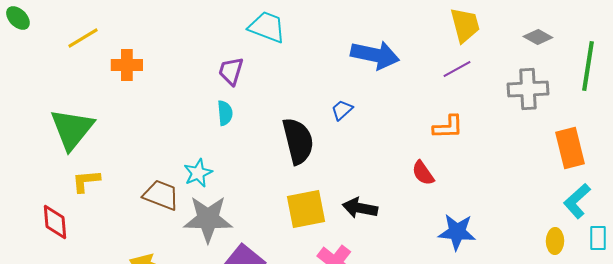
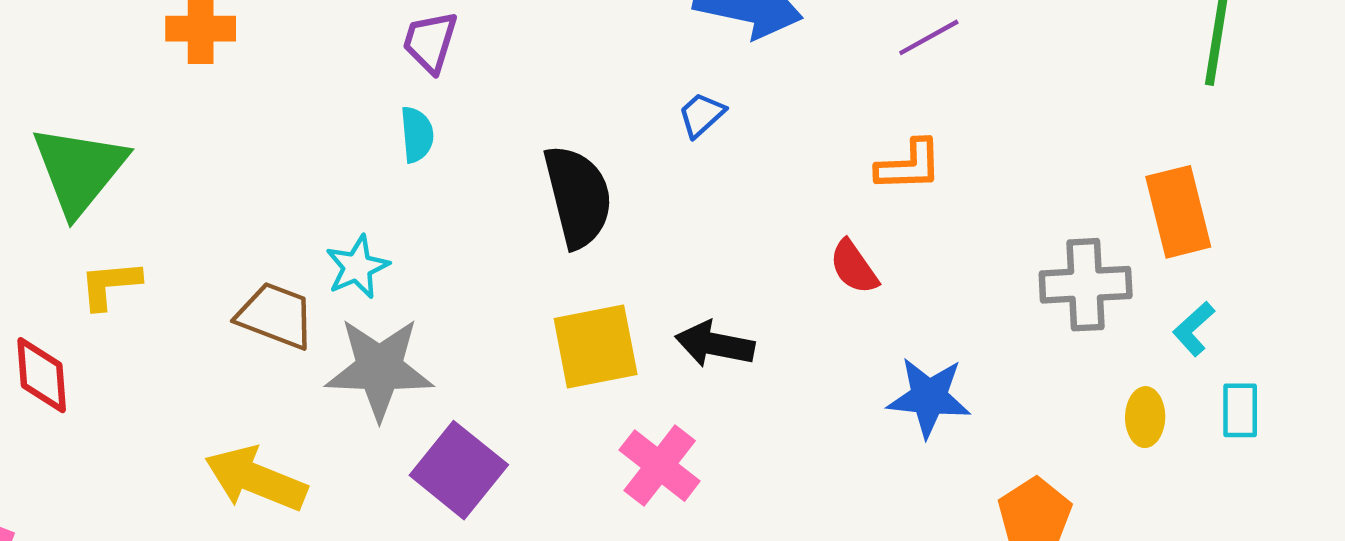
gray cross: (528, 89) -> (1086, 285), moved
blue trapezoid: (342, 110) -> (702, 115), moved
cyan L-shape: (577, 201) -> (1194, 329), size x0.7

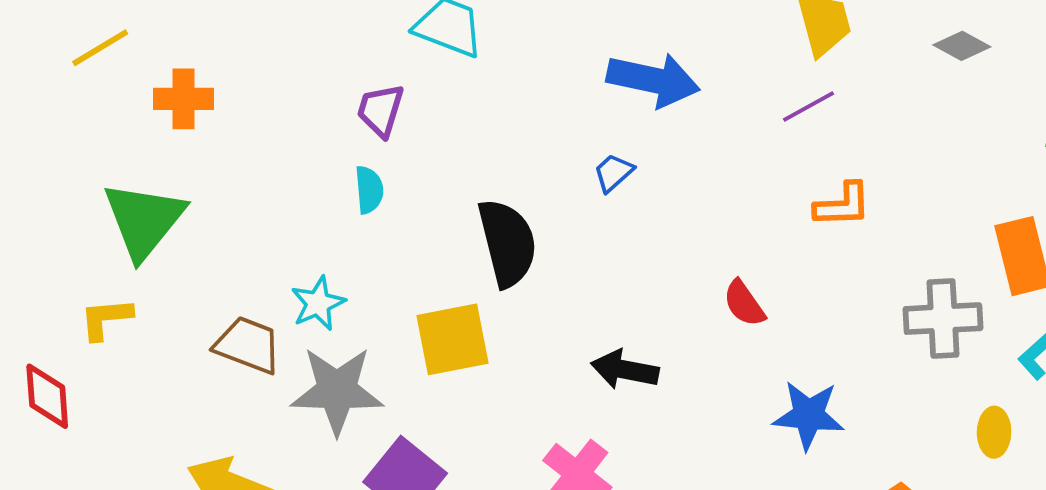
orange L-shape: (909, 165) -> (843, 205), moved
green triangle: (79, 170) -> (144, 220), moved
yellow square: (596, 346) -> (452, 339), moved

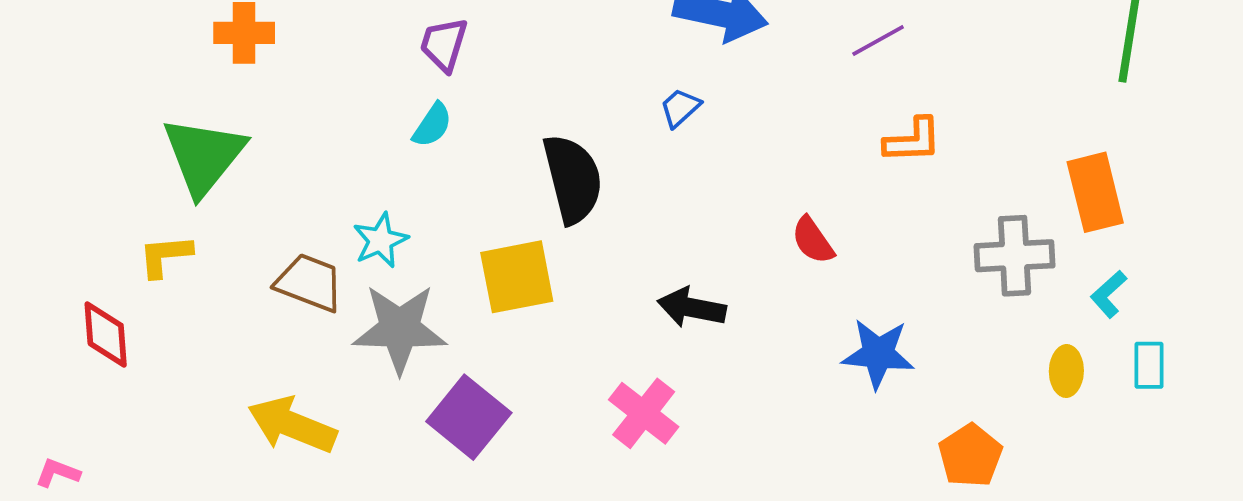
cyan semicircle: (369, 190) -> (432, 125), turned 39

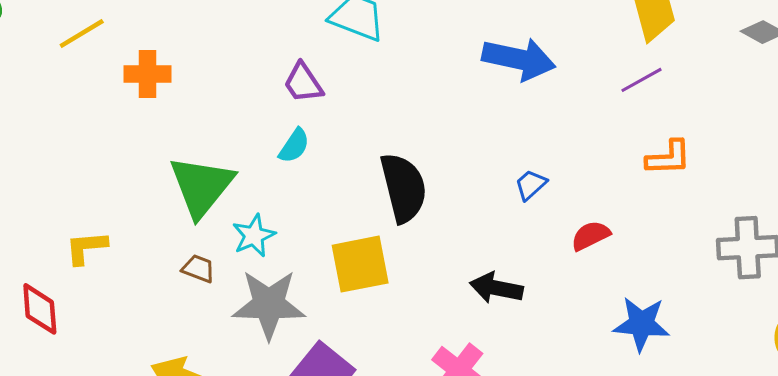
purple trapezoid: (444, 44) -> (303, 83), turned -51
blue trapezoid: (680, 108) -> (531, 185), moved
green triangle: (204, 156) -> (201, 186), moved
red semicircle: (813, 240) -> (591, 236), turned 99
brown trapezoid: (309, 283) -> (198, 269), size x0.6

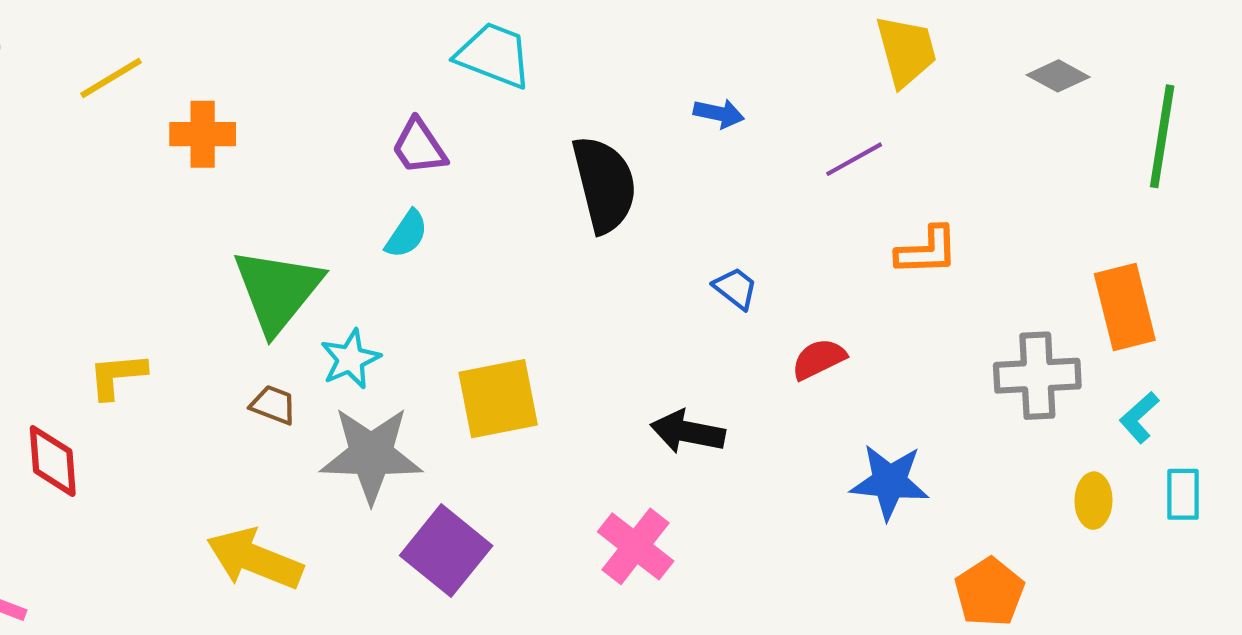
blue arrow: (519, 59) -> (719, 113), size x0.5
purple line: (641, 80) -> (854, 159), moved
blue trapezoid: (531, 185) -> (735, 288), turned 80
black semicircle: (403, 188) -> (604, 184), moved

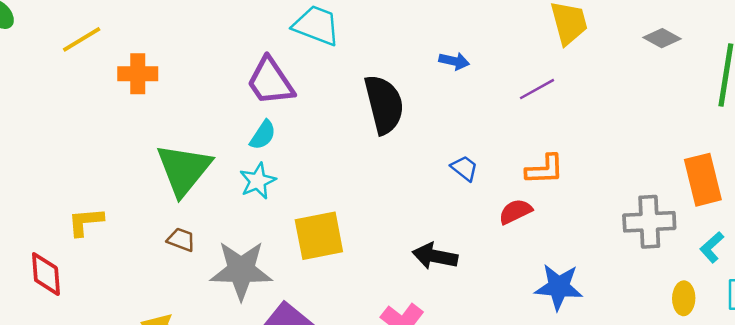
purple trapezoid: (419, 147) -> (270, 81), size x1.4
orange L-shape: (927, 251) -> (545, 169), moved
cyan star: (350, 359) -> (258, 181), moved

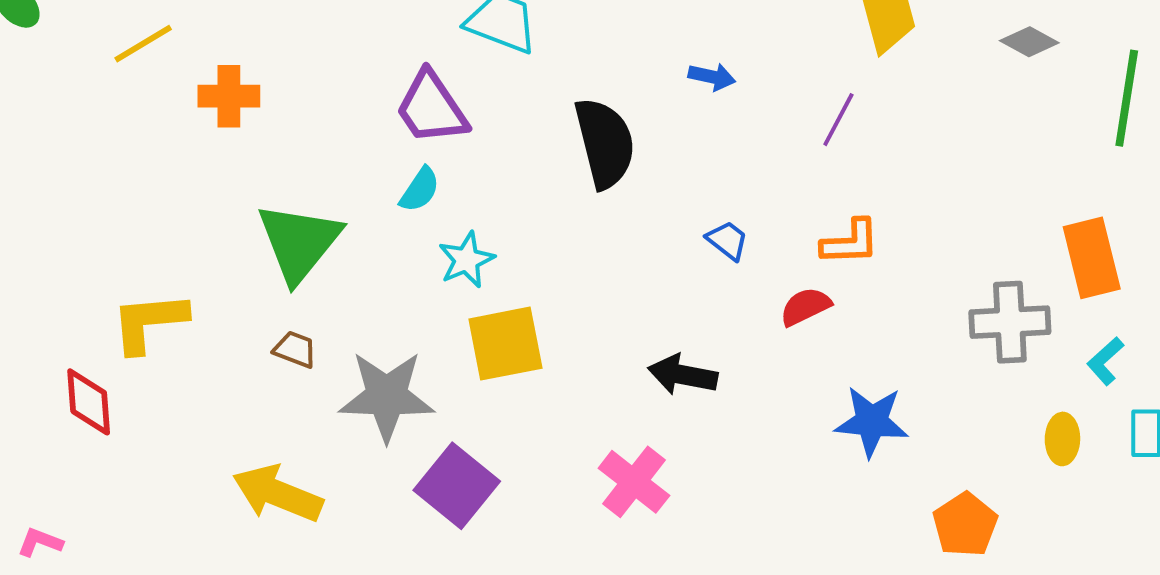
purple line: (537, 89) -> (838, 120), turned -33
cyan star: (258, 181) -> (466, 260), moved
yellow L-shape: (85, 222) -> (149, 322), size x1.4

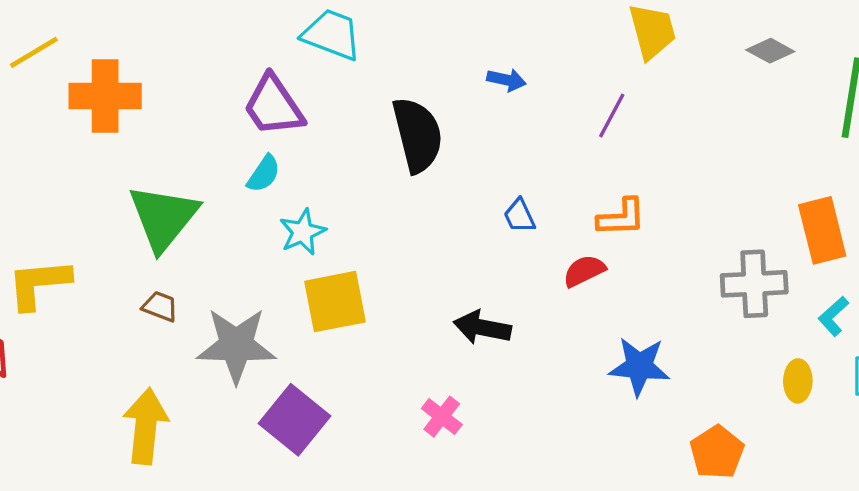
orange cross: (229, 96) -> (105, 96), size x1.4
blue trapezoid: (727, 240) -> (519, 216), turned -153
pink cross: (634, 482) -> (442, 417), size x0.7
yellow arrow: (278, 494) -> (146, 426), turned 74

